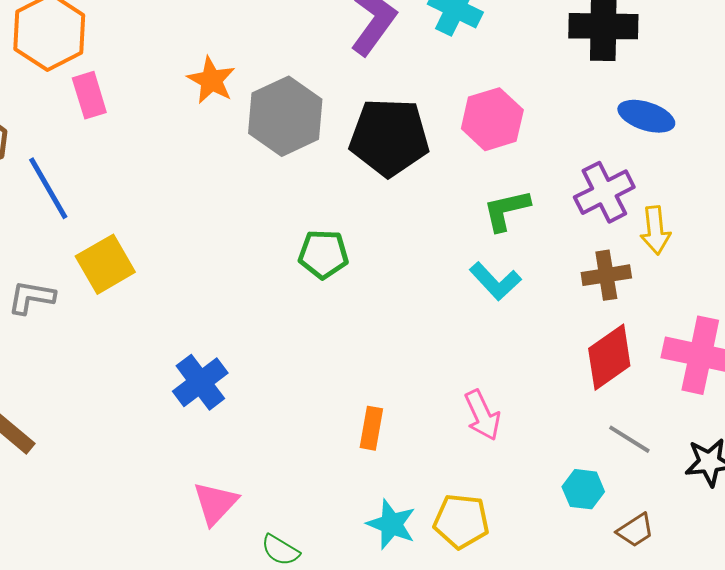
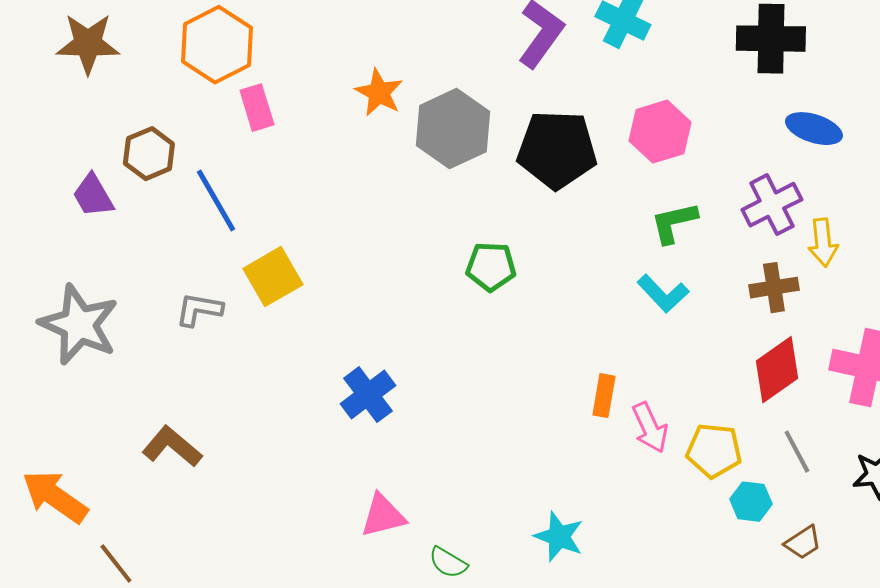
orange rectangle: (371, 428) -> (604, 396), moved
gray line: (629, 439) -> (797, 452), turned 30
pink triangle: (215, 503) -> (383, 516), turned 33
yellow pentagon: (461, 521) -> (714, 451), moved

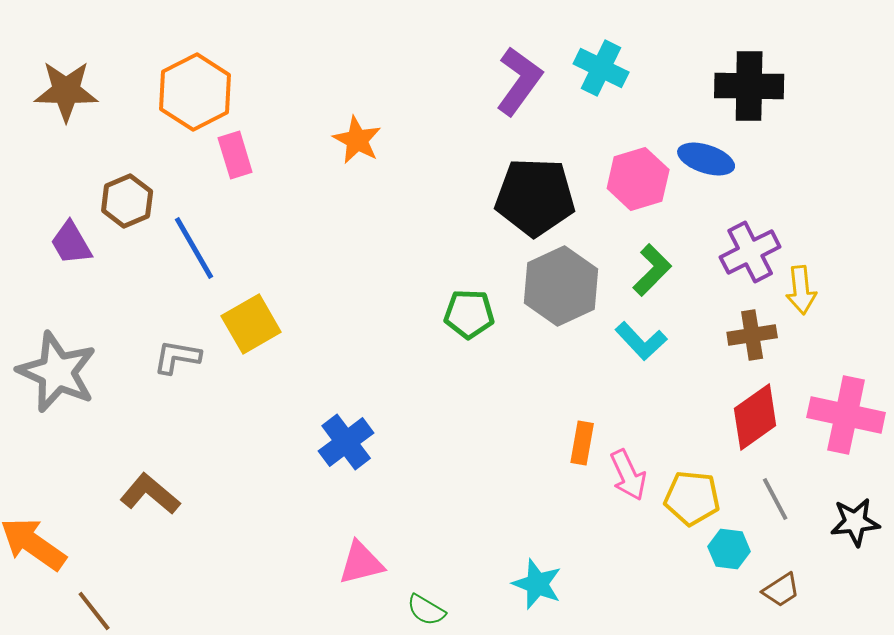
gray hexagon: (453, 129) -> (561, 286), moved
blue ellipse: (814, 129) -> (706, 159), moved
green L-shape: (674, 223) -> (652, 270), turned 148

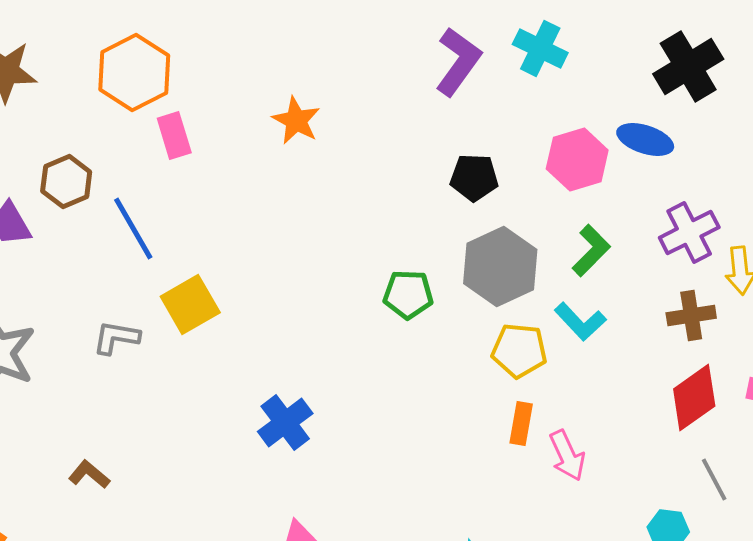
black cross: (749, 86) -> (688, 66), turned -32
black pentagon: (535, 197) -> (474, 178), size x0.6
brown L-shape: (150, 494) -> (89, 474), size x0.7
yellow pentagon: (692, 498) -> (519, 350), moved

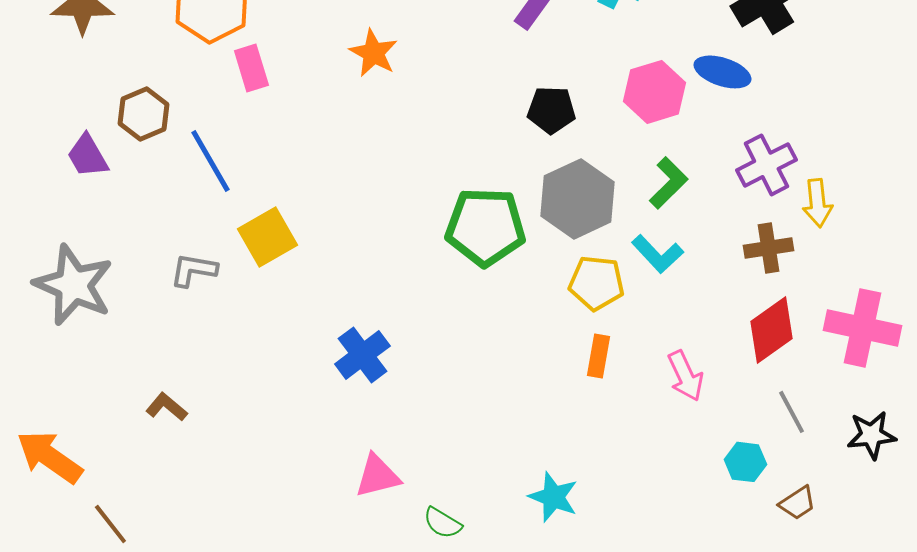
green pentagon: (408, 294) -> (485, 227), size x1.6
pink arrow: (567, 456) -> (685, 376), moved

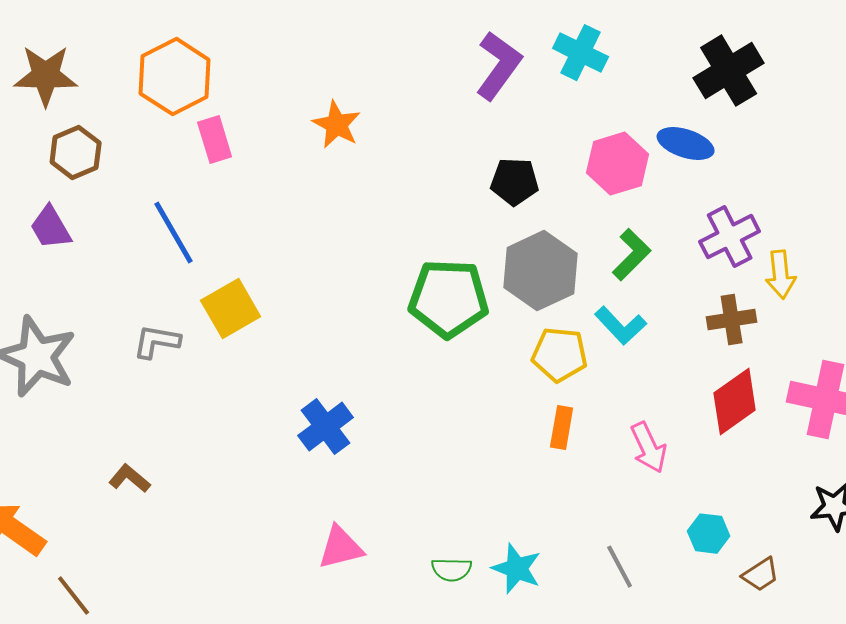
brown hexagon: (143, 114) -> (76, 153), moved
gray line: (791, 412) -> (620, 567), moved
green semicircle: (442, 523) -> (452, 570), moved, turned -30

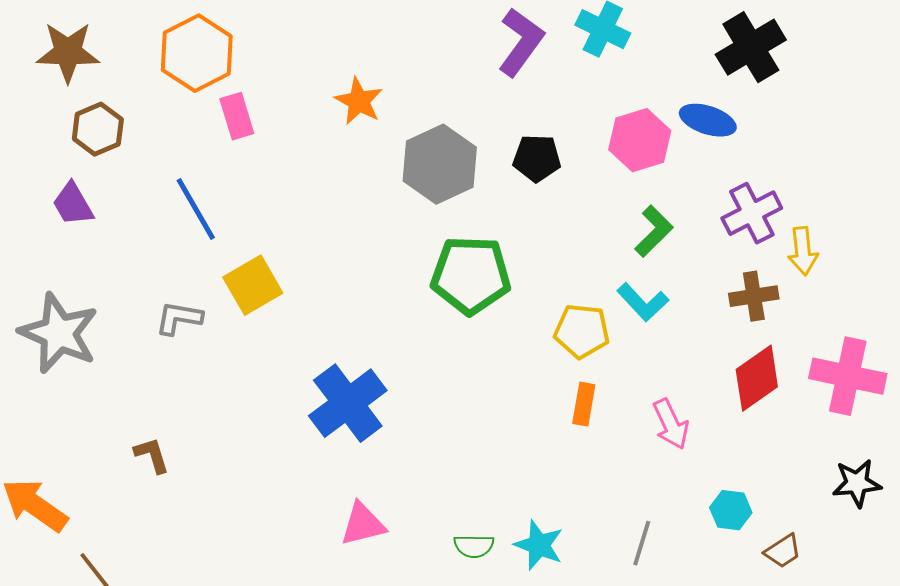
gray hexagon: (541, 271) -> (440, 164), moved
blue cross: (326, 427) -> (348, 403), size x1.4
brown L-shape: (130, 479) -> (152, 455), turned 33
gray line: (620, 567) -> (642, 543), turned 45

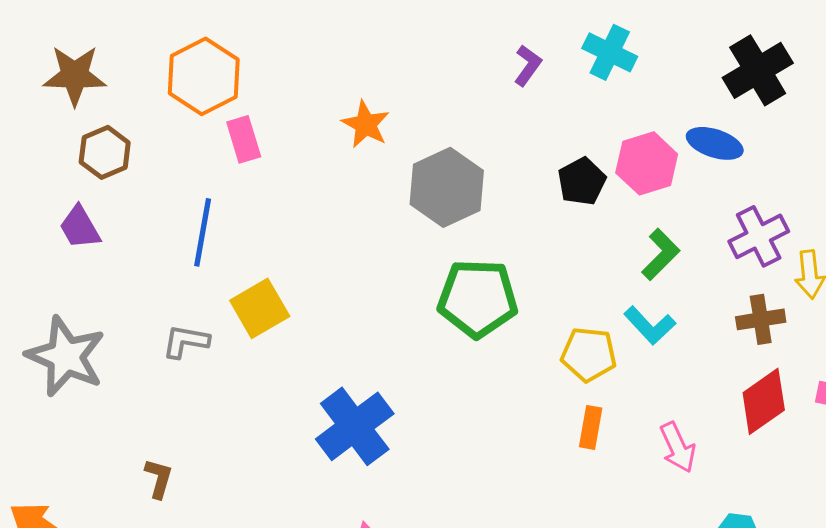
purple L-shape: (521, 42) -> (528, 65), size x0.6
black pentagon: (537, 158) -> (582, 181), moved, turned -30
blue line: (196, 209) -> (203, 232), turned 40
brown L-shape: (152, 455) -> (159, 478), turned 33

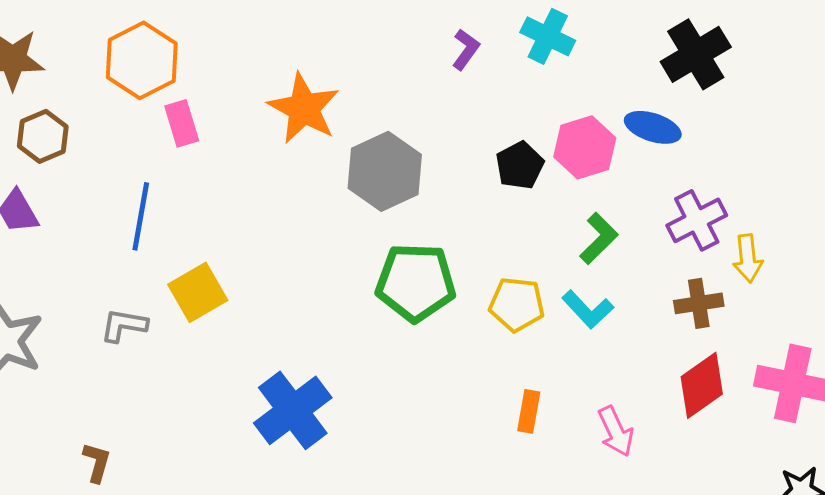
orange star: (366, 124) -> (304, 108), size x1.5
yellow pentagon: (589, 354) -> (517, 304), moved

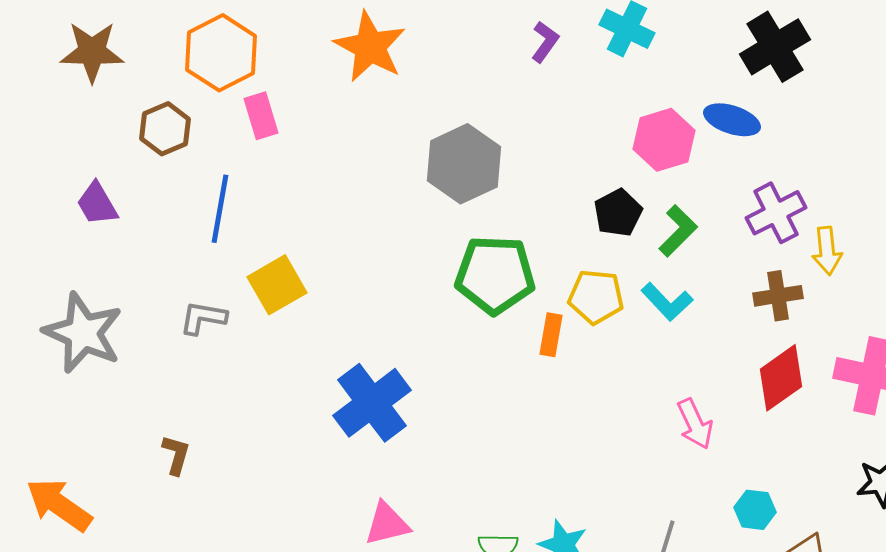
orange star: (304, 108) -> (370, 47), moved
brown hexagon: (43, 136) -> (165, 129), moved
black pentagon: (520, 165) -> (618, 213), moved
orange rectangle: (529, 411) -> (551, 335), moved

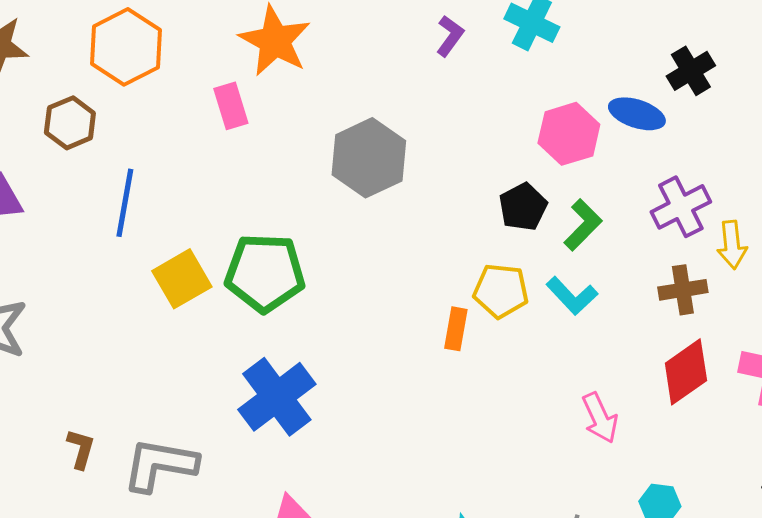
black cross: (775, 47) -> (691, 71), moved, size x0.7
pink rectangle: (261, 116) -> (231, 106), moved
green pentagon: (495, 275) -> (265, 273), moved
gray L-shape: (203, 318) -> (160, 465), moved, size x1.6

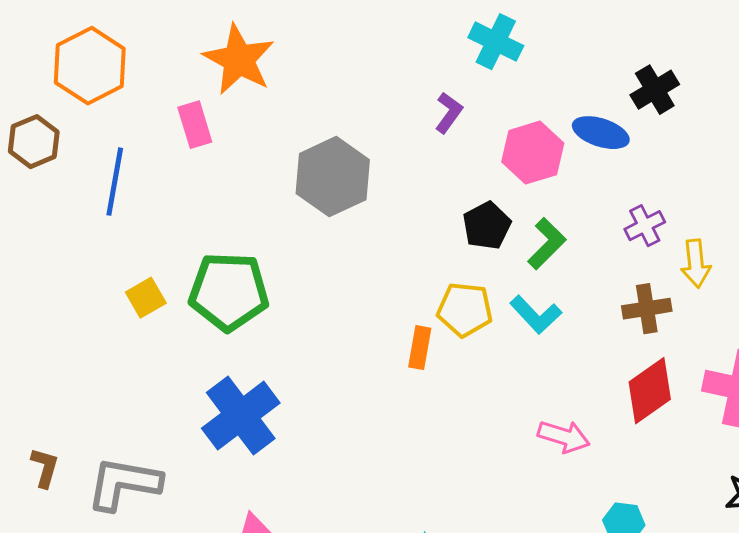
purple L-shape: (450, 36) -> (449, 113), moved
blue line: (125, 203) -> (115, 182), moved
purple cross: (681, 207) -> (645, 226), size x0.7
yellow square: (182, 279) -> (146, 298), size x0.7
pink arrow: (600, 418) -> (564, 437), turned -48

